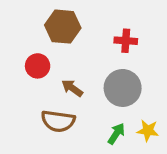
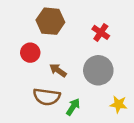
red cross: (126, 41) -> (101, 32), turned 30
green arrow: (116, 134) -> (73, 107), moved

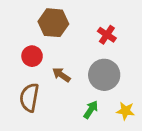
brown semicircle: (47, 97) -> (29, 98), moved, turned 92
green arrow: (73, 107) -> (91, 110), moved

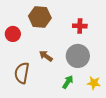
red cross: (107, 35) -> (80, 26), turned -32
red circle: (32, 56) -> (13, 34), moved

